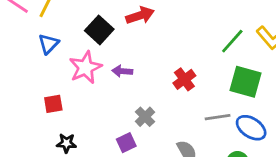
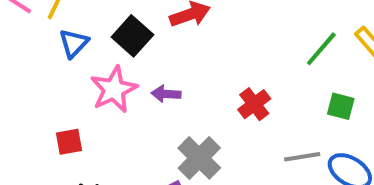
blue triangle: (49, 44) -> (74, 43), moved
green square: (245, 82) -> (341, 106), size x0.6
gray cross: (145, 117) -> (199, 158), size x1.5

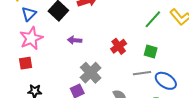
pink star: (114, 89) -> (31, 38), moved
green square: (341, 106) -> (151, 51), moved

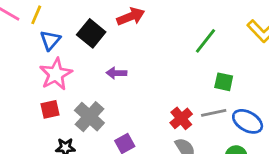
green line: (153, 19) -> (205, 41), moved
red cross: (119, 46) -> (181, 118), moved
gray cross: (91, 73) -> (89, 117), moved

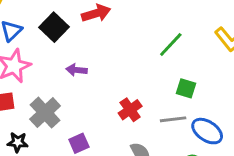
red cross: (181, 118) -> (130, 110), moved

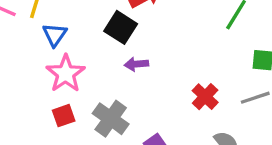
black square: (54, 27) -> (121, 27), moved

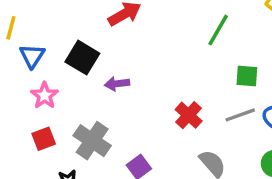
black square: (121, 27) -> (82, 58), moved
pink star: (66, 74) -> (45, 96), size x0.7

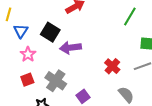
purple arrow: (117, 84) -> (70, 48), size x1.5

